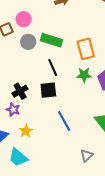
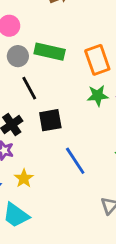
black line: (53, 67) -> (29, 88), moved

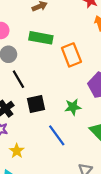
green rectangle: (50, 52) -> (41, 38), moved
green star: (98, 96) -> (73, 107), moved

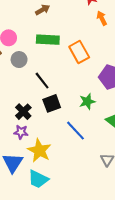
black line: (18, 79) -> (42, 81), moved
yellow star: (17, 151) -> (39, 151), size x1.6

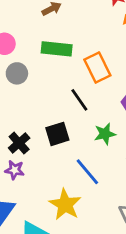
black line: (42, 81) -> (79, 100), moved
yellow star: (39, 151) -> (65, 204), moved

